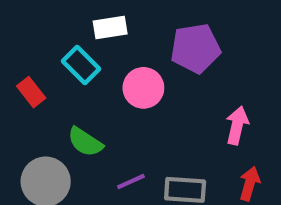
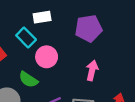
pink circle: (143, 88) -> (47, 57), moved
pink arrow: (237, 125) -> (92, 70), moved

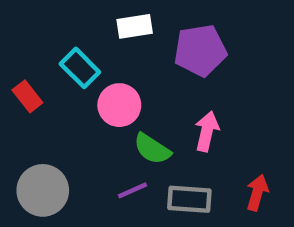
white rectangle: (42, 17) -> (135, 26), moved
green semicircle: (28, 80) -> (152, 149), moved

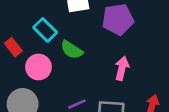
pink circle: (119, 105) -> (38, 67), moved
green semicircle: (152, 149) -> (72, 50), moved

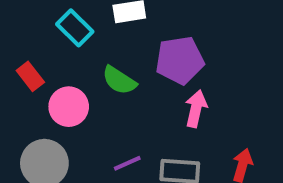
purple pentagon: (118, 19) -> (180, 60), moved
cyan rectangle: (45, 30) -> (75, 28), moved

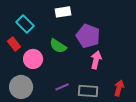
cyan rectangle: (75, 28) -> (25, 24), moved
purple pentagon: (180, 60) -> (88, 36), turned 30

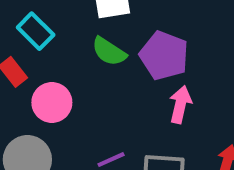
green semicircle: (58, 46) -> (109, 51), moved

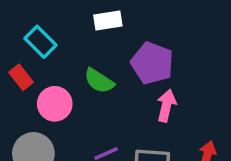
green semicircle: (109, 51) -> (99, 81), moved

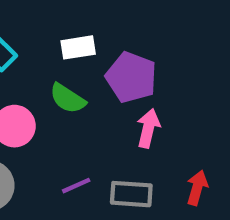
white rectangle: (108, 21) -> (78, 47), moved

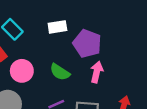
green semicircle: (68, 98) -> (60, 72), moved

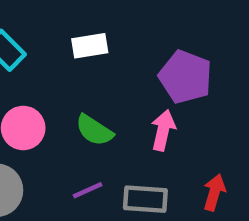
purple pentagon: (87, 44) -> (185, 77), moved

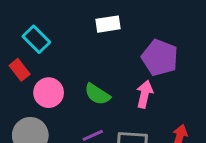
white rectangle: (90, 46) -> (108, 24), moved

